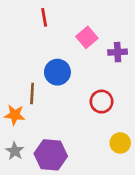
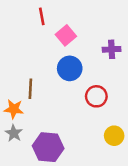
pink square: (87, 37) -> (66, 35), moved
blue circle: (57, 72) -> (70, 68), moved
gray star: (15, 151) -> (14, 133), moved

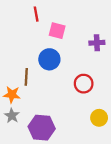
pink square: (66, 35) -> (57, 31), turned -35
blue circle: (70, 68) -> (49, 59), moved

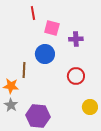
purple cross: (97, 43) -> (76, 39), moved

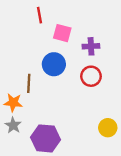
red circle: (76, 76) -> (91, 76), moved

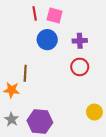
pink square: (62, 33) -> (55, 16), moved
blue circle: (54, 64) -> (47, 40), moved
gray star: (13, 125) -> (12, 119), moved

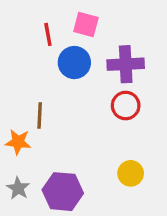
red line: (35, 13) -> (48, 34), moved
purple cross: (80, 41) -> (126, 64), size x1.5
yellow circle: (94, 112) -> (131, 173), moved

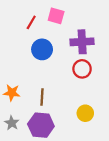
red line: (48, 34) -> (31, 22), turned 40
blue circle: (74, 63) -> (42, 49), moved
brown line: (40, 115) -> (42, 97), moved

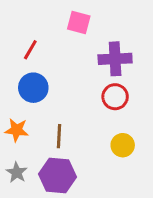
red line: (31, 22) -> (30, 50), moved
blue circle: (42, 49) -> (33, 88), moved
yellow circle: (85, 113) -> (123, 145), moved

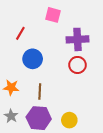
blue circle: (33, 88) -> (33, 59), moved
yellow circle: (123, 145) -> (69, 120), moved

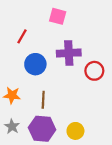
purple cross: (78, 39) -> (69, 53), moved
red circle: (78, 65) -> (94, 71), moved

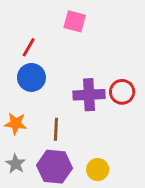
purple cross: (69, 53) -> (89, 95), moved
blue circle: (35, 64) -> (31, 77), moved

